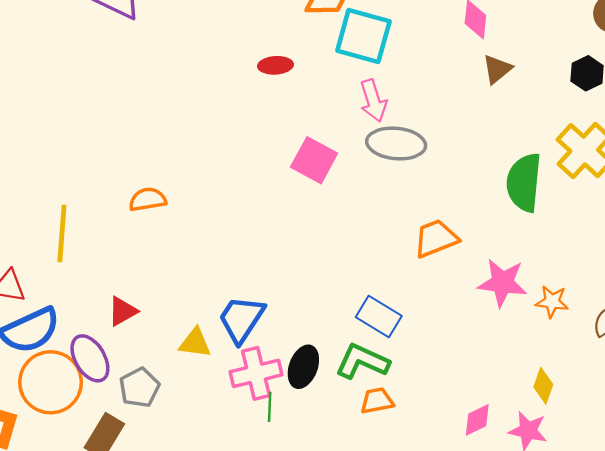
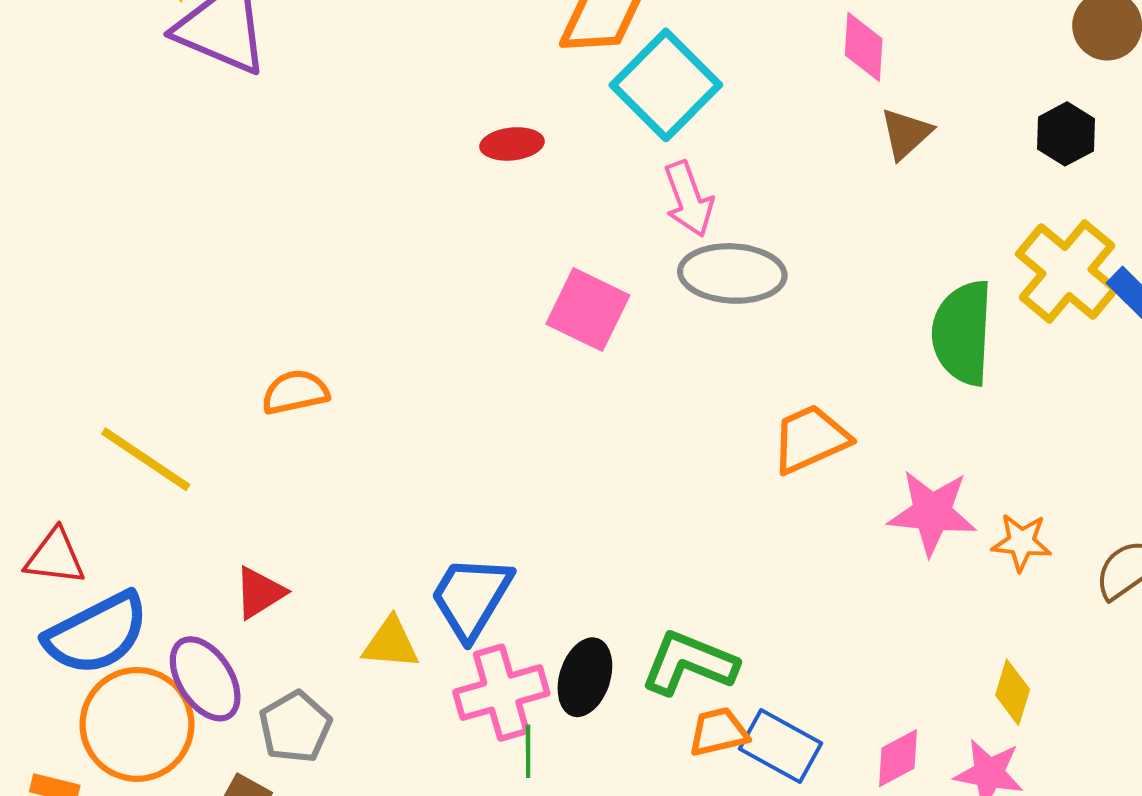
cyan square: (363, 36) -> (666, 85), turned 32
yellow line: (62, 233) -> (146, 459), turned -58
blue rectangle: (379, 316) -> (780, 746), moved

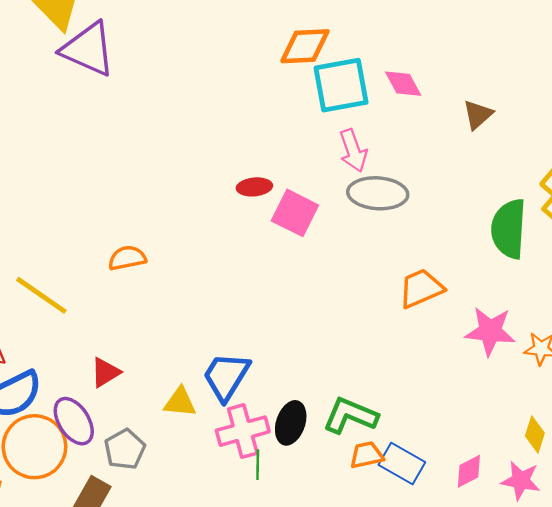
pink diamond: (864, 47) -> (403, 84), moved, turned -33
cyan square: (666, 85) -> (341, 85), turned 34
red ellipse: (512, 144) -> (254, 187), moved

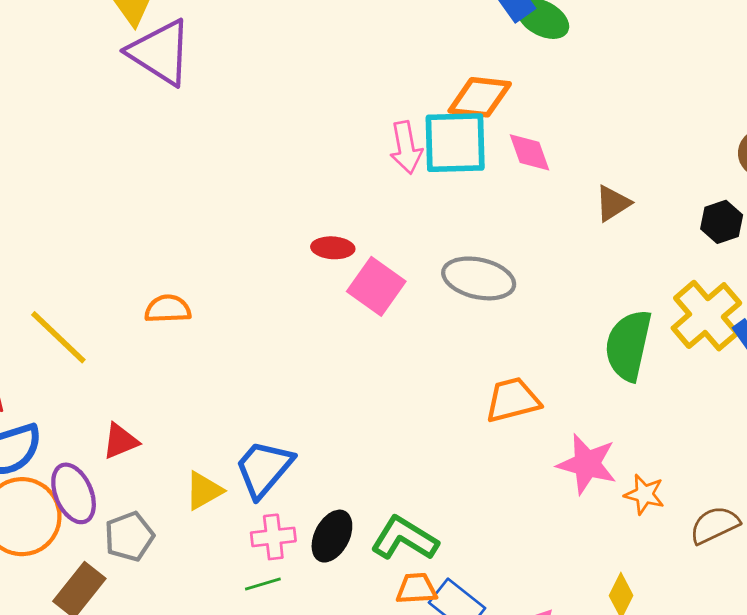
orange diamond: (305, 46) -> (480, 97), moved
pink arrow: (353, 151) -> (406, 148), moved
yellow triangle: (180, 402) -> (204, 491), turned -44
pink cross: (243, 431) -> (273, 537), size x0.7
green line: (258, 465) -> (263, 584), moved, turned 64

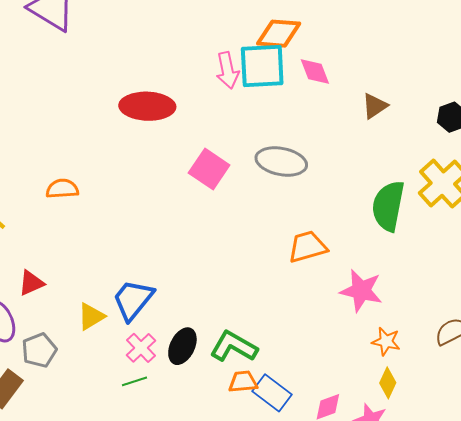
red ellipse: (333, 248) -> (147, 106), moved, size x1.8
orange star: (644, 494) -> (386, 341), moved
pink cross: (273, 537) -> (141, 348), turned -36

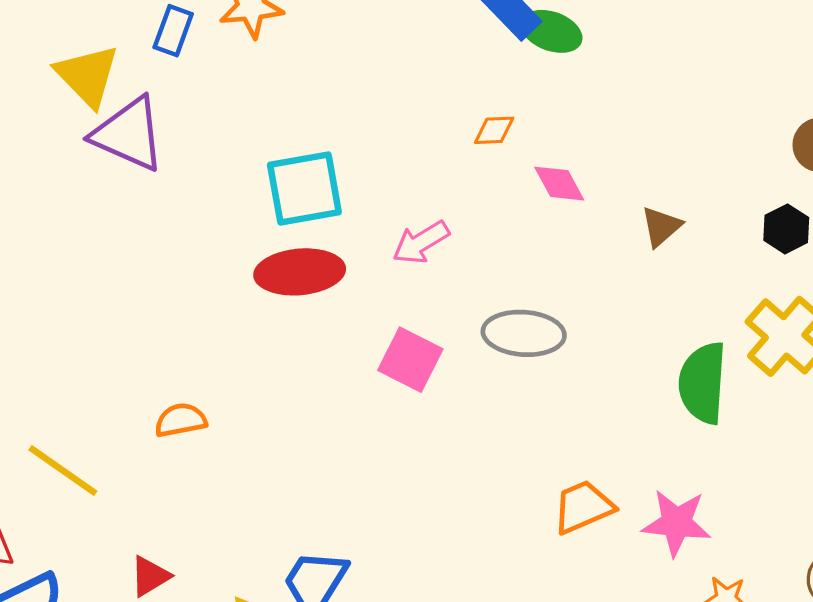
orange diamond: (279, 34) -> (494, 130), size x0.6
cyan square: (262, 66) -> (304, 188), moved
pink arrow: (227, 70) -> (421, 242), moved, turned 78
orange trapezoid: (308, 247) -> (583, 507), moved

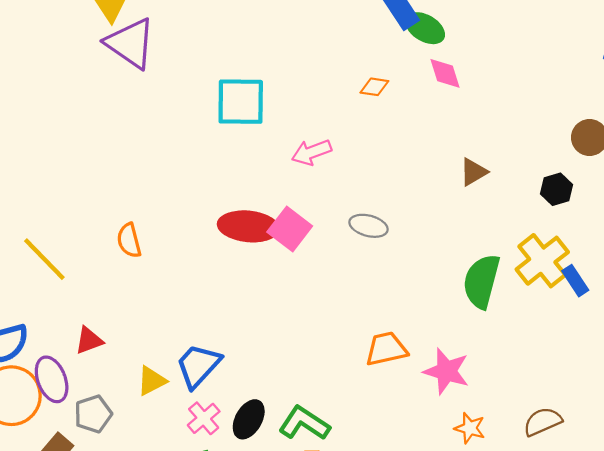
pink diamond: (559, 184) -> (445, 73), moved
red ellipse: (300, 272) -> (248, 226), moved
gray ellipse: (524, 333) -> (368, 226), size x0.7
orange semicircle: (181, 420) -> (129, 240), turned -104

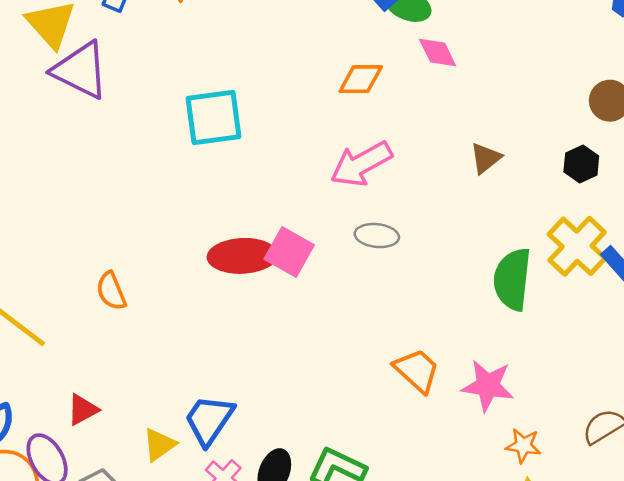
orange diamond: (374, 87) -> (361, 79), size x1.4
pink arrow: (312, 152) -> (361, 164), moved, size x1.4
orange trapezoid: (386, 349) -> (417, 371), turned 63

